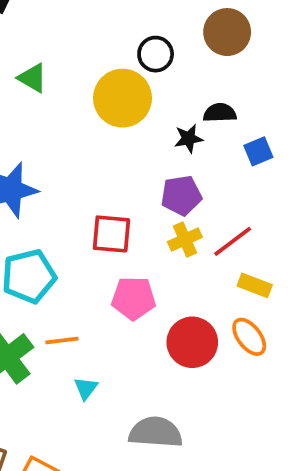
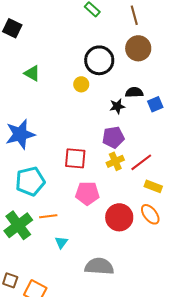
black circle: (156, 54) -> (99, 60), size x1.5
yellow circle: (122, 98) -> (81, 84), size x0.5
blue square: (258, 151) -> (155, 104), moved

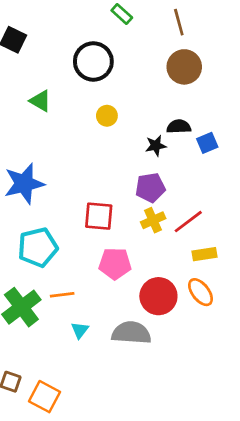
black circle: (99, 60) -> (93, 61), moved
yellow rectangle: (153, 186) -> (205, 254), turned -30
gray semicircle: (99, 266) -> (131, 333), moved

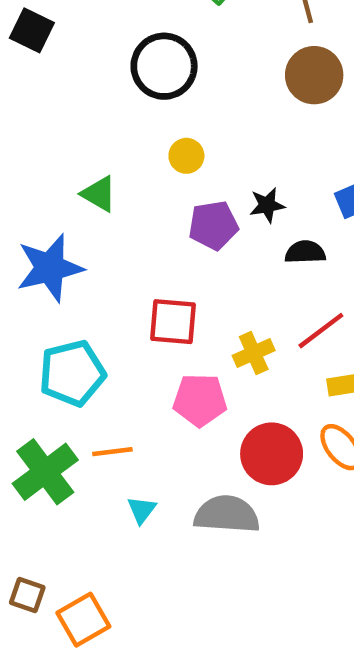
green triangle: (40, 101) -> (99, 194), moved
black semicircle: (179, 127) -> (305, 252), moved
purple pentagon: (150, 188) -> (213, 225), moved
yellow cross: (153, 220) -> (254, 353), moved
orange square: (45, 397) -> (83, 620), turned 32

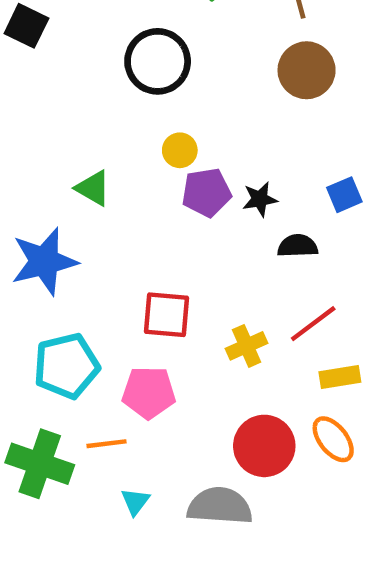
purple pentagon: (213, 225) -> (206, 193), moved
pink pentagon: (200, 400) -> (149, 393), moved
green cross: (45, 472) -> (40, 464), turned -34

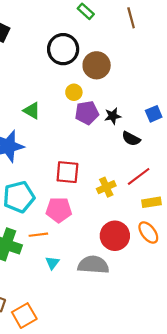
brown circle: (307, 70) -> (97, 65), moved
black semicircle: (298, 246) -> (131, 139), turned -150

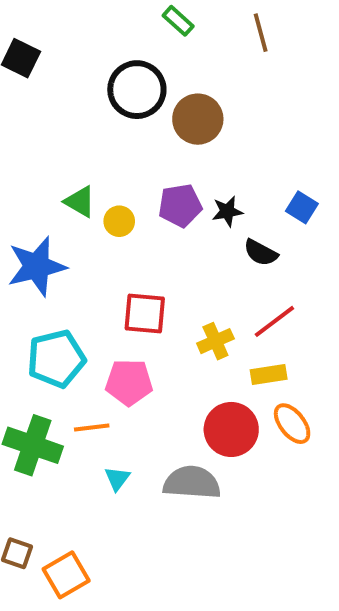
yellow circle: (74, 92) -> (119, 221), moved
blue square: (154, 114) -> (302, 207), turned -35
yellow rectangle: (152, 202) -> (269, 374), moved

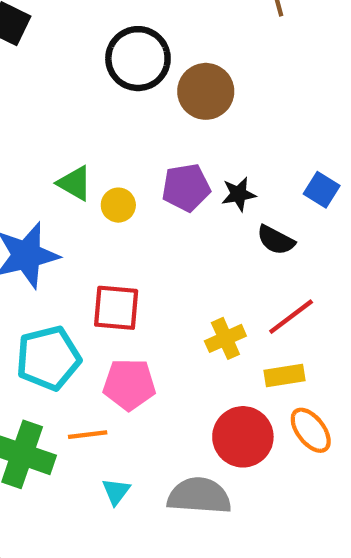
red square: (145, 314) -> (116, 308), moved

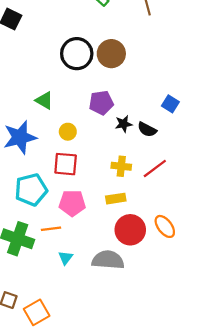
black circle: (138, 59) -> (77, 54), moved
black star: (239, 194) -> (124, 124), moved
yellow circle: (118, 205) -> (68, 132), moved
yellow cross: (225, 338) -> (121, 166), moved, turned 30
yellow rectangle: (284, 376) -> (116, 199), moved

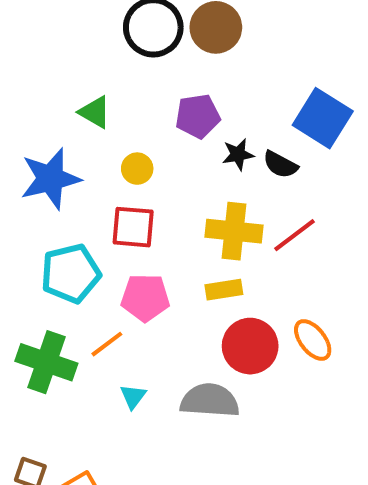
blue square: (170, 104) -> (323, 118), size x1.8
yellow cross: (121, 166) -> (234, 231), size x1.5
orange line: (51, 229) -> (107, 344), turned -30

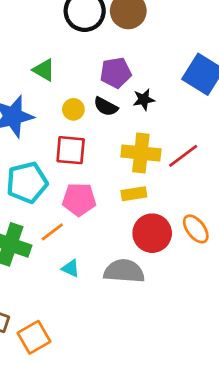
black semicircle: (280, 165) -> (106, 107), moved
cyan triangle: (133, 396) -> (71, 268), turned -42

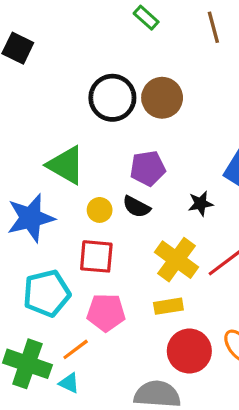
green triangle: (44, 70) -> (66, 165), size x1.5
black star: (144, 100) -> (201, 204), moved
yellow cross: (141, 153) -> (176, 260), turned 30
cyan triangle: (71, 268) -> (69, 383), moved

